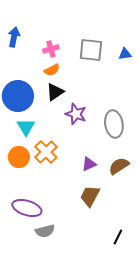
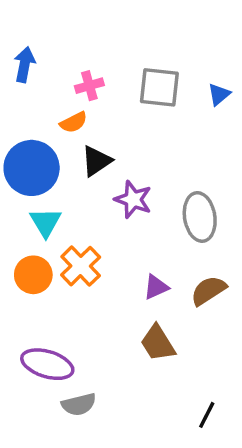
blue triangle: (125, 54) -> (219, 94), turned -32
orange semicircle: (52, 70) -> (74, 122), moved
brown trapezoid: (90, 196) -> (158, 343), turned -60

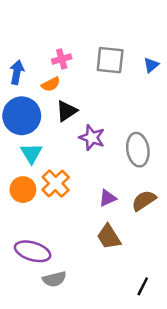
blue arrow: (25, 65) -> (17, 72), moved

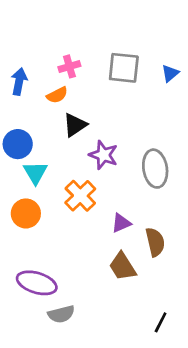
blue circle: (22, 116) -> (18, 144), moved, size x0.7
orange cross: (56, 184) -> (80, 196), moved
brown semicircle: (144, 200) -> (155, 242), moved, turned 110

